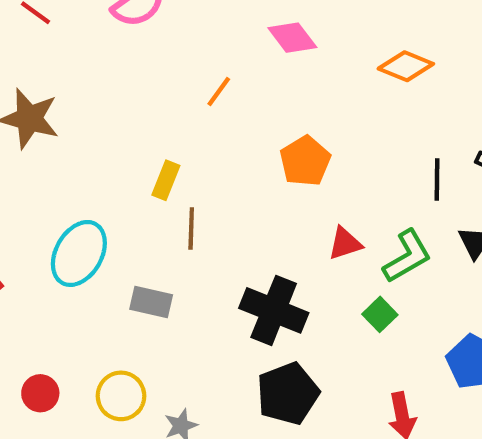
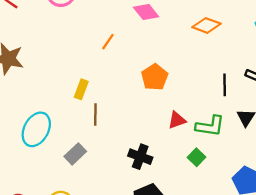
green L-shape: (407, 256) -> (210, 126), turned 40
gray rectangle: (151, 302) -> (75, 154), turned -55
black cross: (274, 310) -> (140, 157), size x0.7

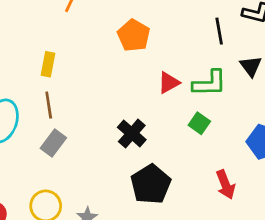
brown line: (95, 115) -> (49, 105), moved
black cross: (140, 157) -> (132, 133), turned 30

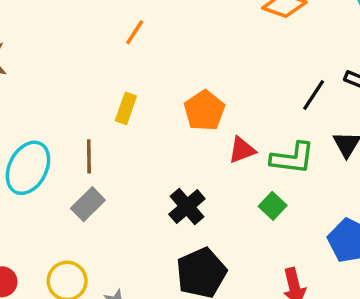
black line: (219, 31) -> (314, 95), turned 35
orange pentagon: (134, 35) -> (204, 111), moved
yellow rectangle: (48, 64) -> (126, 108), moved

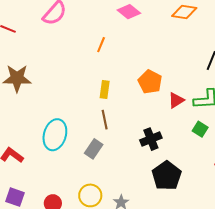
brown line: (89, 156) -> (105, 120), moved
black cross: (187, 206) -> (151, 139), turned 30

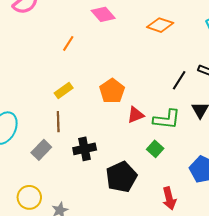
yellow rectangle: (105, 89) -> (64, 90), turned 36
black cross: (151, 139) -> (85, 149), moved
black pentagon: (167, 176) -> (121, 177), moved

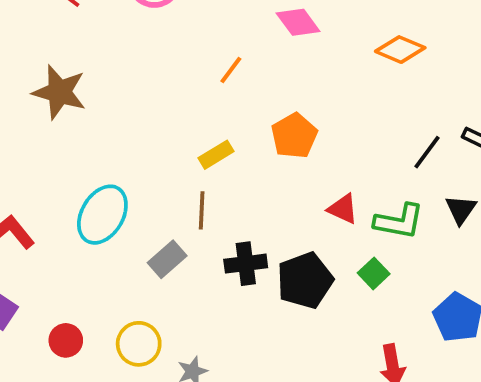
orange pentagon: (112, 91) -> (294, 136), moved
red triangle: (136, 115) -> (343, 209), turned 42
black pentagon: (121, 177) -> (305, 280), moved

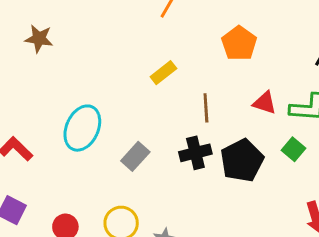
brown star: (59, 92) -> (39, 39), size x0.7
orange pentagon: (294, 136) -> (239, 43), moved
brown line: (202, 210) -> (206, 108), moved

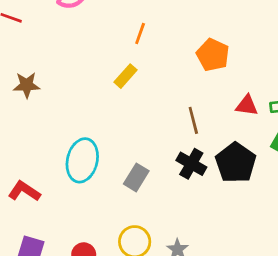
yellow rectangle: (163, 73) -> (125, 76), moved
black cross: (195, 153) -> (191, 164), turned -36

